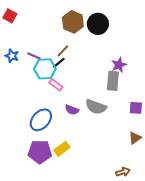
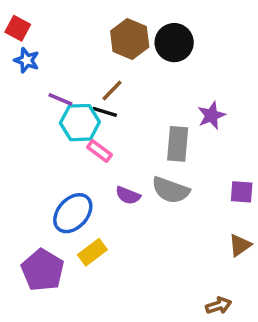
blue star: (12, 56) -> (27, 60), moved
black line: (59, 63) -> (105, 112), turned 56
gray rectangle: (113, 81) -> (178, 144), moved
yellow rectangle: (62, 149) -> (92, 252), moved
purple pentagon: (40, 152) -> (43, 270), moved, turned 30

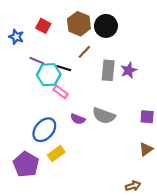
red square: (18, 28) -> (43, 26), moved
brown line: (112, 91) -> (84, 52), moved
gray rectangle: (178, 144) -> (108, 70), moved

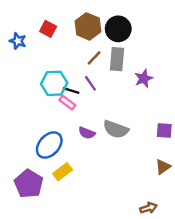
purple line: (37, 61) -> (90, 83), moved, turned 32
black line: (64, 68) -> (71, 91), moved
gray rectangle: (108, 70) -> (117, 59), moved

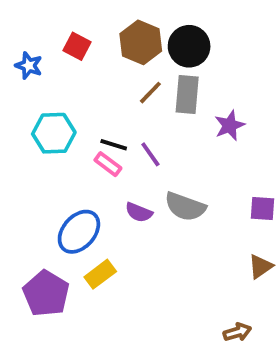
cyan hexagon: (54, 83) -> (54, 133), moved
purple line: (90, 83) -> (150, 154), moved

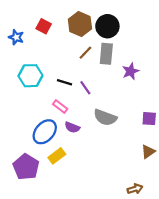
pink rectangle: (108, 164) -> (60, 106), moved
purple semicircle: (139, 212) -> (72, 127), moved

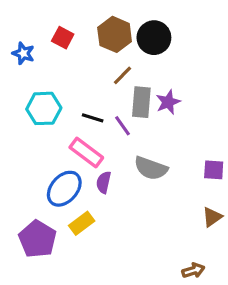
gray rectangle: (106, 54) -> (141, 102), moved
purple star: (131, 71) -> (168, 102), moved
pink rectangle: (60, 106) -> (86, 152), size x1.5
purple semicircle: (72, 127) -> (104, 182), turned 80

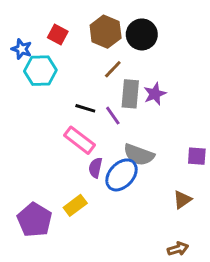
cyan hexagon: (44, 108) -> (40, 71), moved
blue ellipse: (64, 189) -> (121, 175), moved
brown triangle: (212, 217) -> (182, 200), moved

